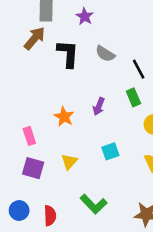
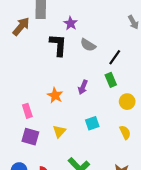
purple star: (85, 16) -> (71, 23), moved
brown arrow: (34, 38) -> (21, 26), moved
black line: (139, 69) -> (115, 57), turned 63

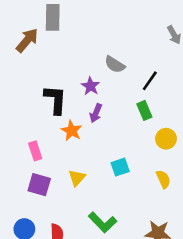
purple star: (71, 23) -> (90, 86), moved
black L-shape: (58, 45) -> (55, 100), moved
purple arrow: (83, 87) -> (96, 113), moved

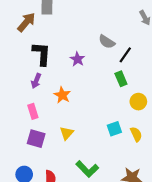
gray semicircle: (115, 65) -> (107, 42), moved
black L-shape: (55, 100) -> (42, 54), moved
purple arrow: (96, 113) -> (36, 81), moved
cyan square: (120, 167) -> (114, 129), moved

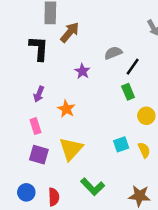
brown arrow: (26, 22) -> (70, 32), moved
gray semicircle: (107, 42) -> (113, 53), turned 126
black L-shape: (42, 54) -> (39, 48), moved
yellow triangle: (67, 133) -> (71, 149), size x1.6

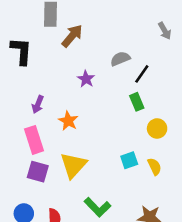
black L-shape: (39, 48) -> (21, 51), moved
pink rectangle: (35, 126) -> (34, 140), size x1.5

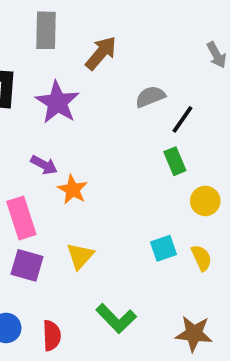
brown arrow: (72, 36) -> (101, 53), moved
purple star: (86, 79) -> (57, 102), moved, size x1.6
purple arrow: (38, 104) -> (44, 165), moved, turned -84
yellow triangle: (73, 165) -> (80, 256), size x0.7

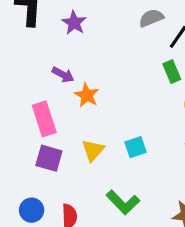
purple star: (57, 102) -> (74, 23), size x0.7
cyan square: (164, 248) -> (136, 147), moved

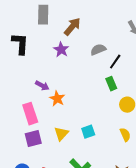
purple star: (74, 23) -> (61, 50), moved
purple square: (49, 158) -> (33, 139), turned -30

